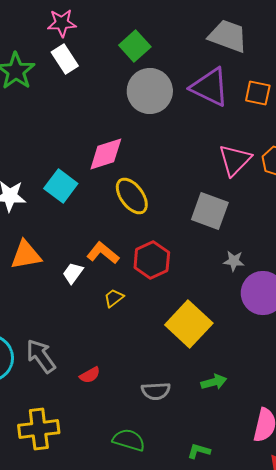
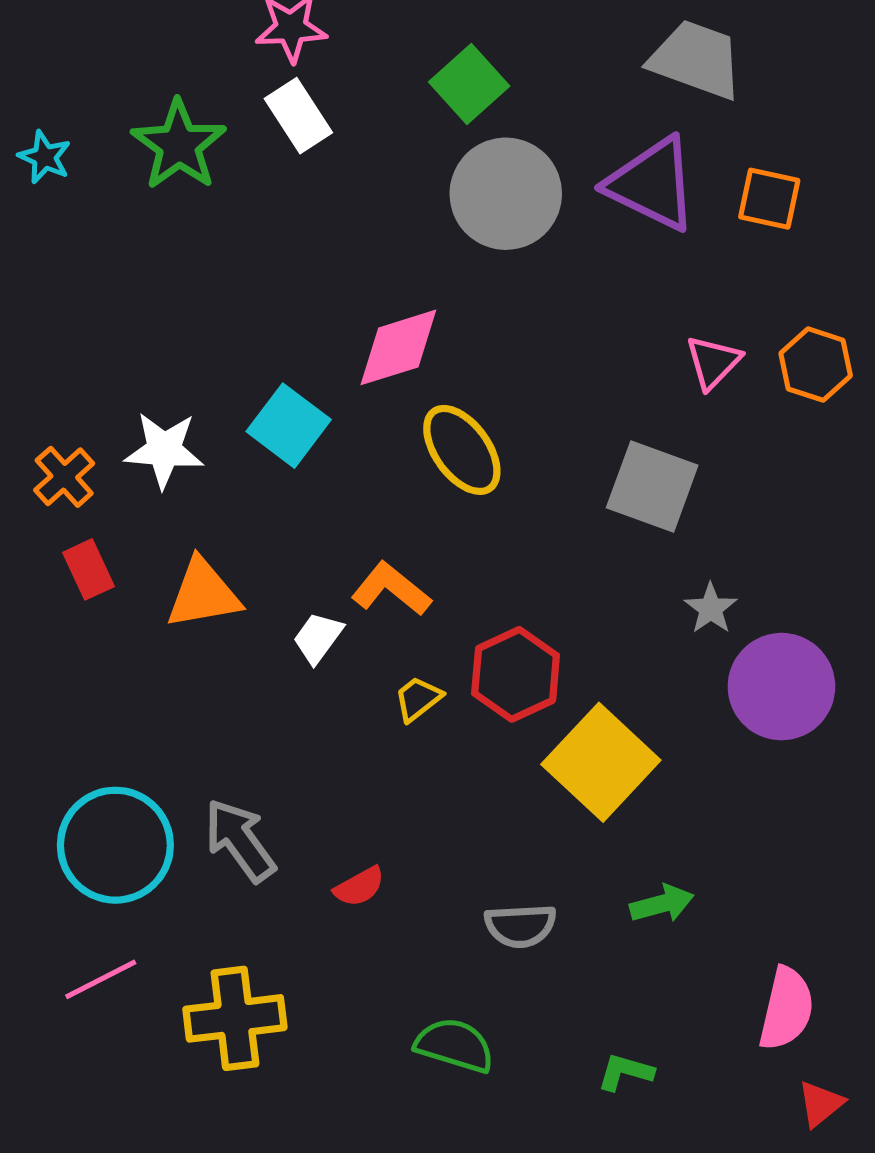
pink triangle: (235, 160) -> (713, 362), size x0.7
red hexagon: (152, 260) -> (516, 674), moved
gray star: (234, 261) -> (711, 609), turned 30

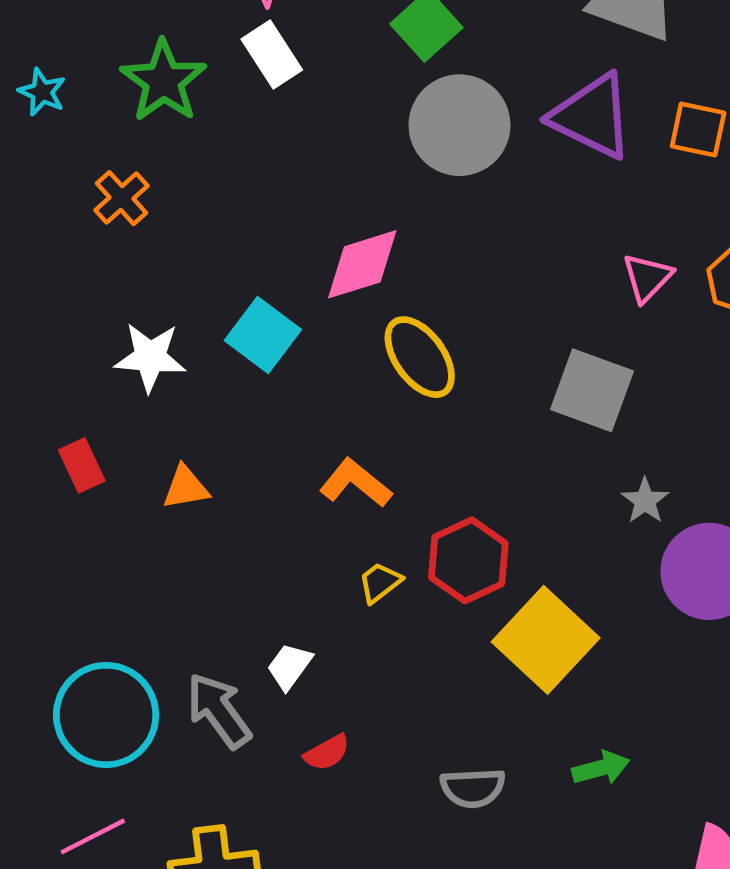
orange cross: (64, 477) -> (121, 198), moved
orange triangle: (203, 594) -> (186, 487), size x0.7
white trapezoid: (318, 638) -> (289, 666), moved

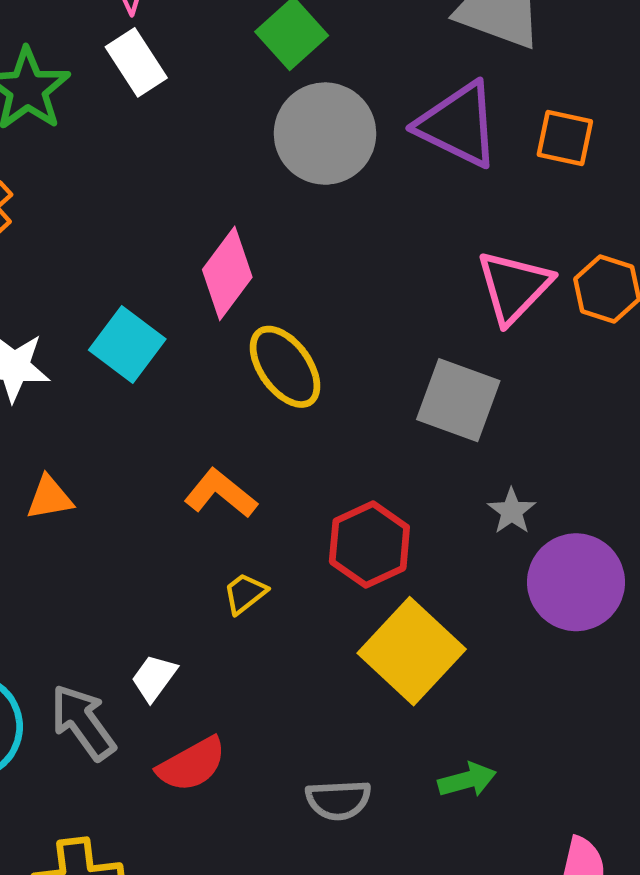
pink diamond: (362, 264) -> (227, 273), turned -36
pink triangle: (647, 278) -> (514, 287), size x1.5
red hexagon: (468, 560) -> (369, 544), moved
red semicircle: (327, 753) -> (192, 764), size x1.5

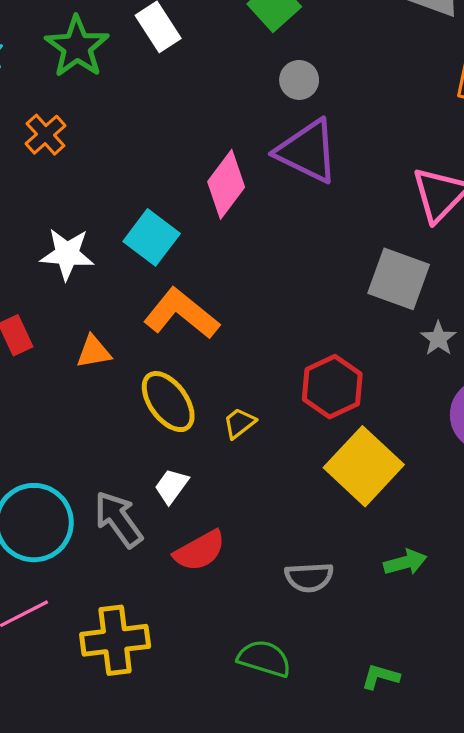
purple triangle: (458, 125) -> (307, 151), moved
gray circle: (325, 134) -> (299, 80), size x0.5
yellow ellipse: (285, 367) -> (168, 402), moved
orange L-shape: (221, 493) -> (181, 314), moved, size x1.4
gray star: (512, 511) -> (438, 339), moved

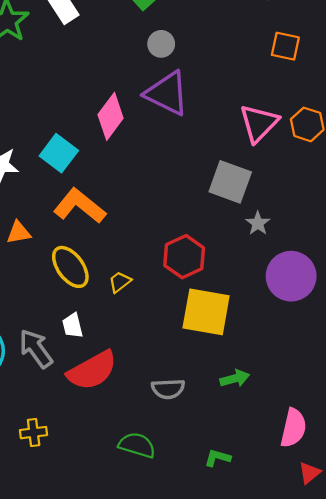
yellow square: (364, 466) -> (206, 312), turned -33
white trapezoid: (171, 486) -> (73, 326), turned -50
red semicircle: (200, 551) -> (92, 370), size x1.4
yellow cross: (115, 640) -> (34, 433), size x0.6

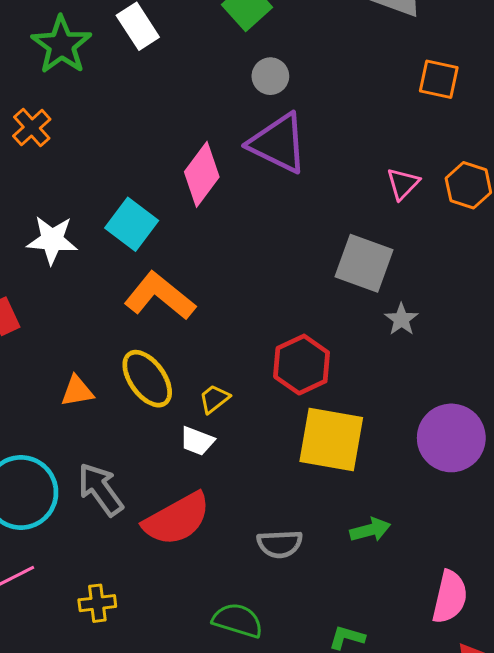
pink triangle: (259, 123) -> (403, 184), size x0.6
orange triangle: (19, 232) -> (77, 391), moved
purple circle: (291, 276) -> (451, 438), moved
white trapezoid: (73, 326) -> (197, 441), moved, turned -55

